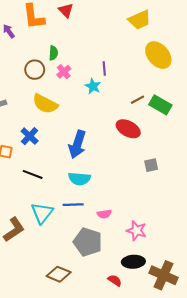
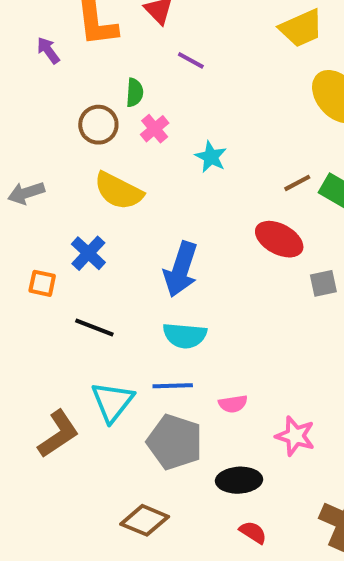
purple line: (104, 69) -> (191, 60), moved, turned -56
gray square: (151, 165) -> (323, 283), moved
gray pentagon: (88, 242) -> (175, 442), moved
black ellipse: (133, 262) -> (239, 480), moved

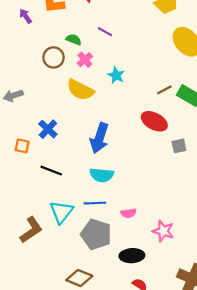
purple line: (191, 60) -> (105, 32), moved
green semicircle: (135, 93) -> (74, 40), turned -72
yellow semicircle: (118, 191) -> (80, 90), moved

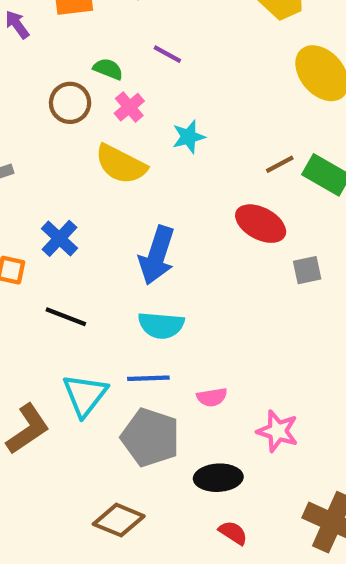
cyan star: (116, 75) -> (189, 137), turned 30

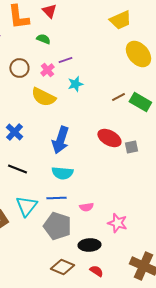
purple line: (167, 54) -> (65, 60), moved, turned -48
green semicircle: (108, 69) -> (43, 39), moved
red ellipse: (261, 224) -> (109, 138), moved
brown diamond: (119, 520) -> (62, 267), moved

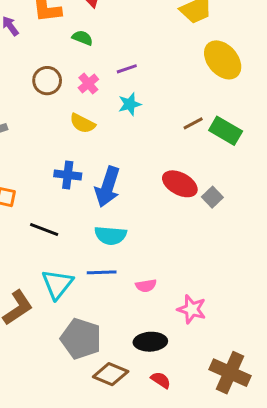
purple line: (65, 60) -> (127, 69), moved
yellow semicircle: (43, 97) -> (82, 123), size x0.7
blue cross: (14, 132) -> (68, 175), moved, turned -36
gray square: (131, 147) -> (212, 197), turned -32
gray pentagon: (57, 226) -> (81, 339), moved

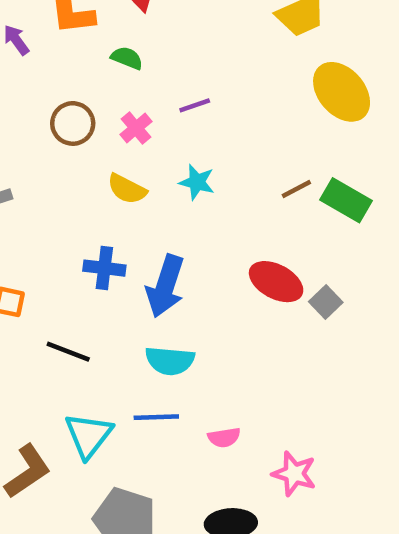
cyan star: (130, 104) -> (197, 182), moved, turned 30

